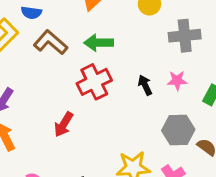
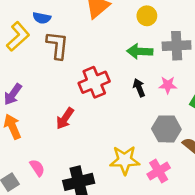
brown L-shape: (51, 42) -> (57, 45), turned 52
green arrow: (99, 43) -> (140, 51), moved

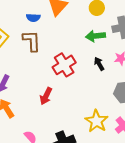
blue semicircle: (42, 18) -> (33, 18), moved
yellow star: (125, 160) -> (97, 121), turned -30

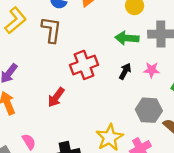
black arrow: (99, 64) -> (125, 71), turned 48

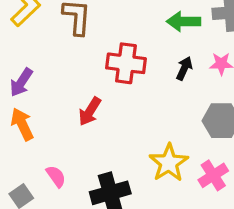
red cross: (84, 65) -> (126, 63), turned 32

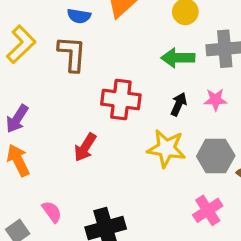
yellow star: (169, 163) -> (166, 148), moved, turned -30

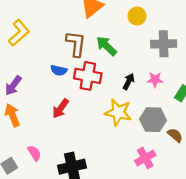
blue semicircle: (79, 16) -> (59, 70), moved
brown L-shape: (72, 54) -> (76, 44), moved
green arrow: (178, 58) -> (106, 46), moved, turned 40

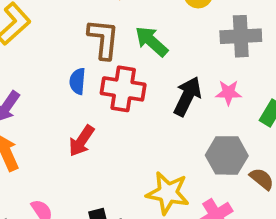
blue semicircle: (59, 70) -> (77, 81), turned 84
black arrow: (129, 82) -> (187, 96), size x1.5
yellow star: (118, 112) -> (168, 193), moved

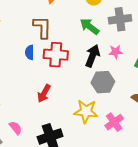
green arrow: (151, 41) -> (89, 26), moved
red arrow: (82, 141) -> (44, 93), moved
gray hexagon: (227, 155) -> (103, 82), moved

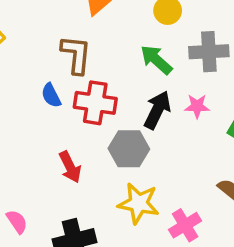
blue semicircle: (30, 52) -> (51, 95), turned -32
gray hexagon: (103, 82) -> (129, 149), moved
red arrow: (44, 93) -> (70, 167), turned -60

